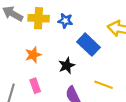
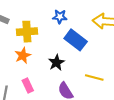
yellow cross: (39, 18) -> (27, 32), moved
blue star: (65, 21) -> (60, 17), moved

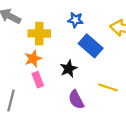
pink rectangle: (28, 85) -> (38, 80), moved

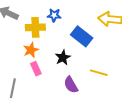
blue star: (75, 20) -> (54, 15), moved

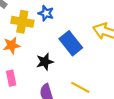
pink rectangle: (36, 69) -> (11, 78), moved

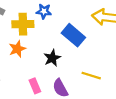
pink rectangle: (11, 78) -> (35, 86), moved

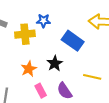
orange star: (17, 49) -> (29, 69), moved

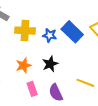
blue star: (43, 21) -> (50, 35), moved
blue rectangle: (73, 41) -> (72, 32), moved

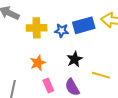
blue rectangle: (72, 32) -> (84, 25), turned -55
black star: (50, 64) -> (75, 59), moved

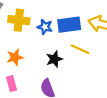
yellow line: (101, 75) -> (80, 49), moved
pink rectangle: (48, 85) -> (12, 84), moved

